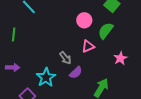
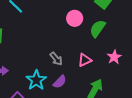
pink triangle: (88, 46) -> (85, 60), moved
purple semicircle: (76, 73) -> (60, 82), moved

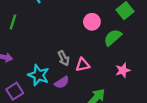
pink triangle: (85, 60) -> (83, 65), moved
cyan star: (36, 80) -> (39, 75), turned -30

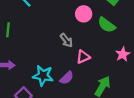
green semicircle: (113, 37) -> (107, 25), turned -90
gray arrow: (64, 58) -> (66, 40), moved

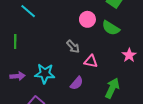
pink triangle: (83, 57) -> (91, 61), turned 40
cyan star: (43, 76) -> (45, 74), moved

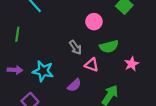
green semicircle: (111, 28) -> (109, 47), moved, turned -54

